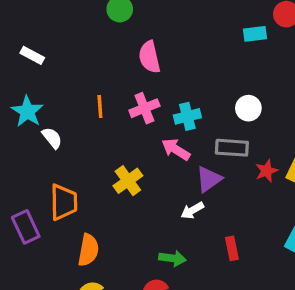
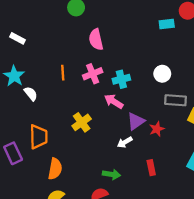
gray rectangle: (232, 148) -> (176, 100), moved
red star: (267, 171) -> (157, 129), moved

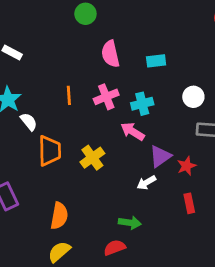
cyan rectangle: (167, 24) -> (156, 61), moved
orange trapezoid: (38, 137) -> (50, 151), moved
red rectangle: (151, 168) -> (189, 203), moved

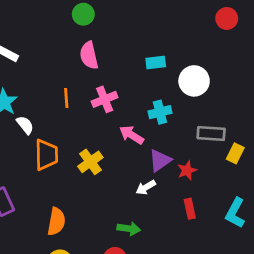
pink semicircle: (110, 54) -> (89, 55), moved
white circle: (193, 97) -> (194, 81), moved, size x1.4
cyan cross: (142, 104) -> (160, 112), moved

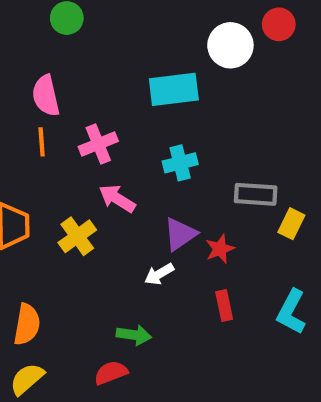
pink semicircle: (89, 55) -> (46, 96), moved
cyan rectangle: (156, 62) -> (174, 89), size x1.6
white circle: (194, 81) -> (230, 45), moved
pink arrow: (132, 135) -> (117, 199), moved

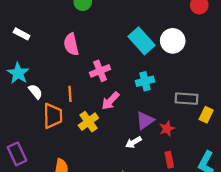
white circle: (230, 45) -> (173, 41), moved
cyan rectangle: (174, 89) -> (142, 41), turned 55
orange line: (42, 142) -> (70, 94), moved
pink arrow: (117, 199) -> (110, 101), turned -78

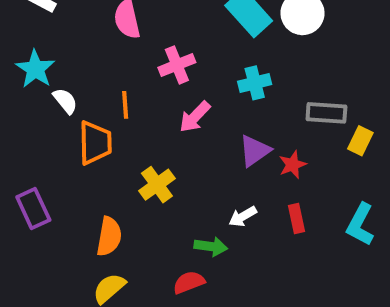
yellow cross: (88, 122) -> (157, 185), moved
white arrow: (133, 142) -> (243, 217), moved

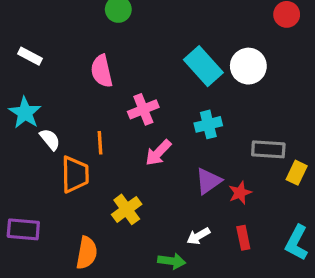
purple rectangle: (33, 209) -> (23, 229), turned -60

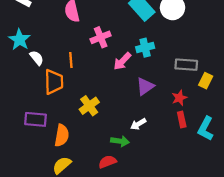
pink arrow: (158, 153) -> (122, 61), moved
red star: (240, 193) -> (179, 98), moved
purple rectangle: (23, 229) -> (36, 119), moved
red rectangle: (243, 238) -> (182, 119), moved

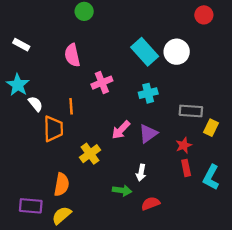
pink arrow: (122, 61) -> (121, 130), moved
purple rectangle: (36, 119) -> (31, 206), moved
white arrow: (138, 124) -> (141, 173), turned -49
red semicircle: (107, 162) -> (151, 203), moved

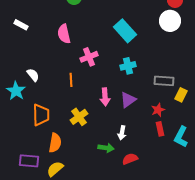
white circle: (177, 52) -> (170, 21), moved
cyan star: (18, 85) -> (16, 91), moved
orange line: (71, 106) -> (71, 80), moved
orange trapezoid: (53, 129) -> (41, 115), moved
pink arrow: (121, 130) -> (105, 97), turned -48

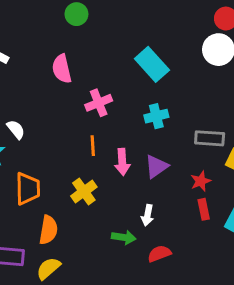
orange line: (71, 80) -> (93, 146), moved

